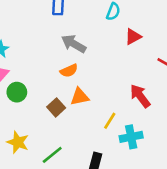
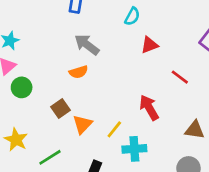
orange triangle: (80, 97) -> (82, 124), moved, turned -42

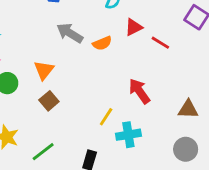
orange semicircle: (78, 72) -> (102, 43), moved
red line: (180, 77) -> (160, 43), moved
orange triangle: (82, 124) -> (44, 70), moved

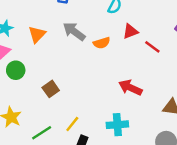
orange triangle: (44, 70) -> (37, 34), moved
red arrow: (139, 91) -> (130, 88), turned -35
yellow line: (106, 117) -> (72, 124), moved

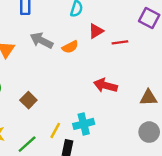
red line: (152, 47) -> (120, 42), turned -35
cyan cross: (117, 125) -> (84, 124), moved

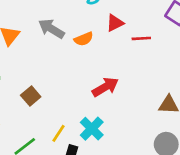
red arrow: (105, 85) -> (105, 87), moved, turned 130
cyan cross: (84, 124) -> (92, 129), turned -36

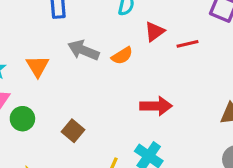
red arrow: (105, 87) -> (156, 106), turned 40

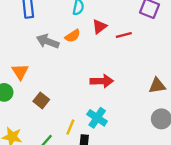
orange semicircle: (122, 56) -> (73, 36), moved
orange triangle: (37, 66) -> (20, 72), moved

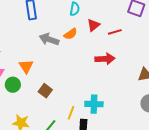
red arrow: (102, 81) -> (105, 59), moved
cyan cross: (97, 118) -> (94, 104), turned -30

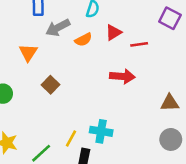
gray arrow: (49, 39) -> (58, 28), moved, turned -54
orange triangle: (26, 66) -> (28, 53), moved
brown square: (45, 91) -> (51, 85), moved

